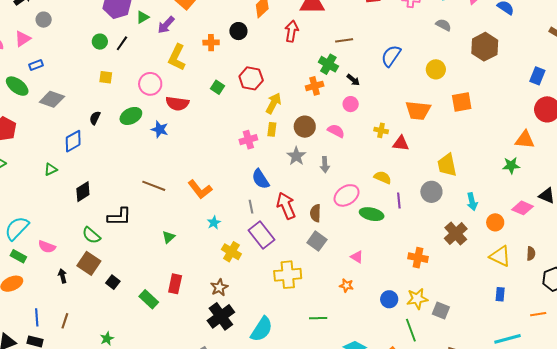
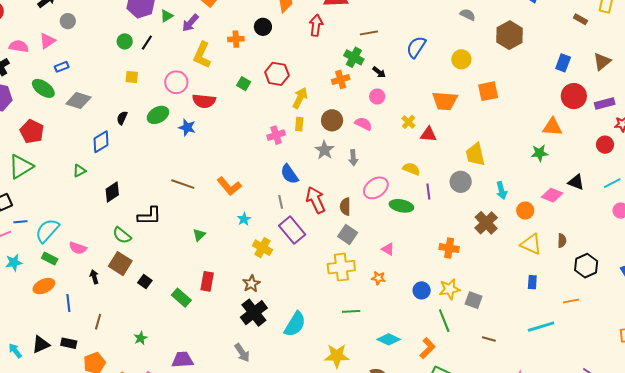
yellow cross: (381, 130) -> (408, 122), turned 32
yellow cross: (288, 275) -> (341, 267), moved
blue line: (37, 317) -> (68, 303), moved

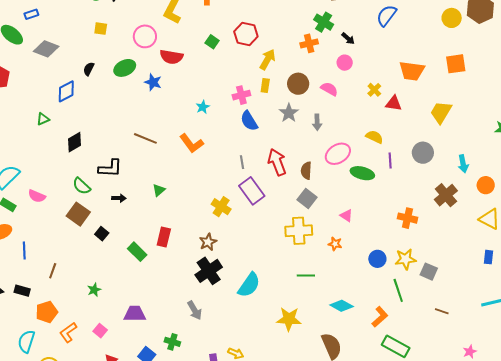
yellow circle: (461, 59) -> (452, 18), moved
yellow trapezoid: (475, 154) -> (441, 112), moved, turned 40
blue semicircle: (289, 174) -> (249, 121), moved
cyan star: (244, 219) -> (203, 107), moved
black arrow: (94, 277) -> (119, 198), moved, turned 104

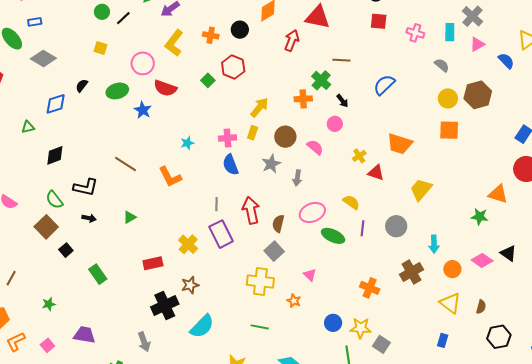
red hexagon: (246, 34) -> (233, 67), moved
orange square: (456, 64) -> (449, 130), moved
red rectangle: (164, 237) -> (153, 263), moved, turned 54
brown star: (208, 242) -> (190, 285), moved

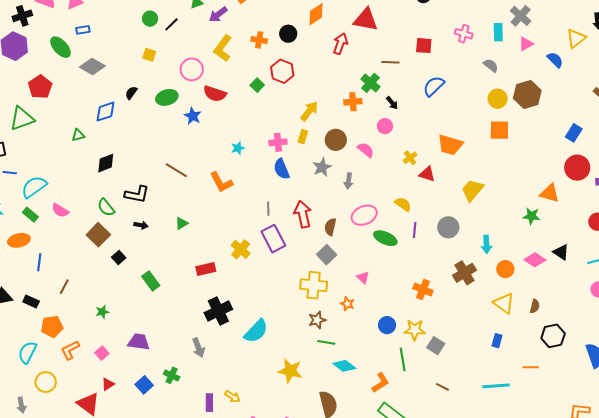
red square: (379, 21) -> (424, 46), moved
brown star: (190, 285) -> (317, 320), moved
green line: (260, 327) -> (326, 342), moved

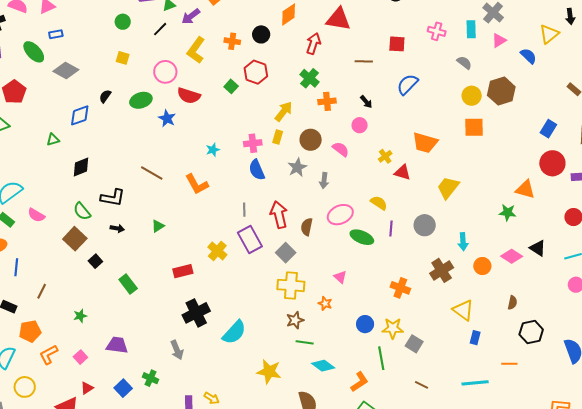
black line: (171, 24) -> (160, 29), moved
green cross: (370, 83) -> (310, 78), moved
gray square: (327, 255) -> (286, 253), moved
yellow triangle: (504, 303) -> (463, 310), moved

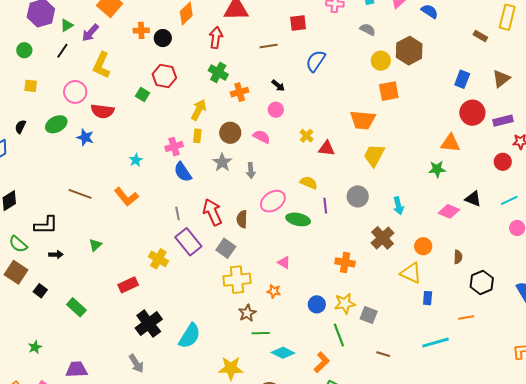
orange cross: (232, 41) -> (141, 30), moved
orange trapezoid: (425, 143) -> (363, 120), moved
orange circle: (482, 266) -> (423, 246), moved

